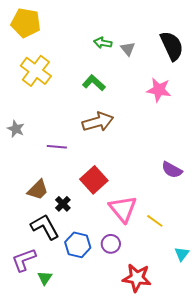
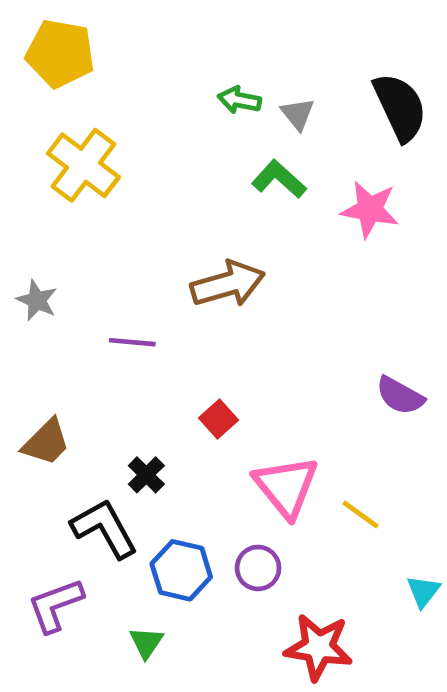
green L-shape: (94, 83) -> (279, 179), moved
red square: (94, 180) -> (218, 419), size x0.6
brown trapezoid: (38, 190) -> (46, 442), moved
green triangle: (45, 278) -> (146, 642), moved

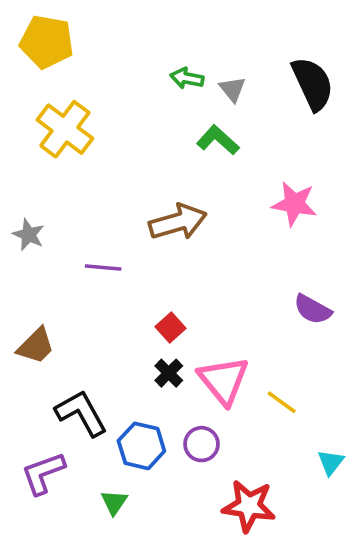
pink star: (370, 209) -> (294, 204), moved
black cross: (146, 475) -> (169, 373), moved

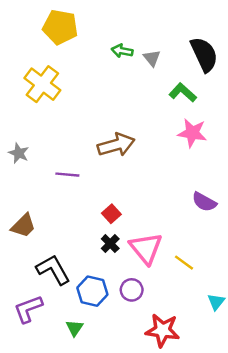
yellow pentagon: (47, 42) -> (60, 27), moved
green L-shape: (218, 140) -> (183, 92), moved

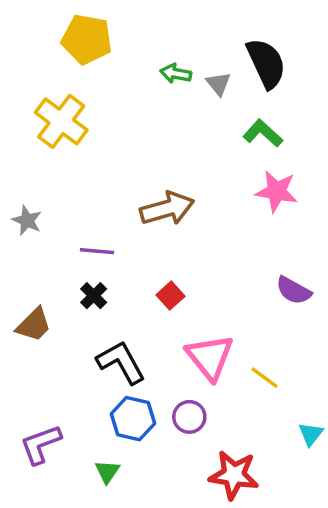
black semicircle: (204, 54) -> (266, 63), moved
red square: (111, 214) -> (171, 296), moved
black cross: (110, 244) -> (94, 296), moved
black L-shape: (53, 270) -> (121, 362), moved

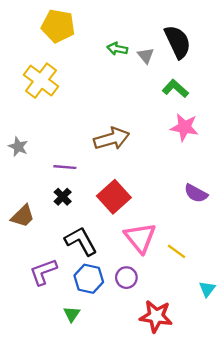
red square: (171, 296) -> (114, 197), size x1.8
purple L-shape: (41, 444) -> (43, 272), moved

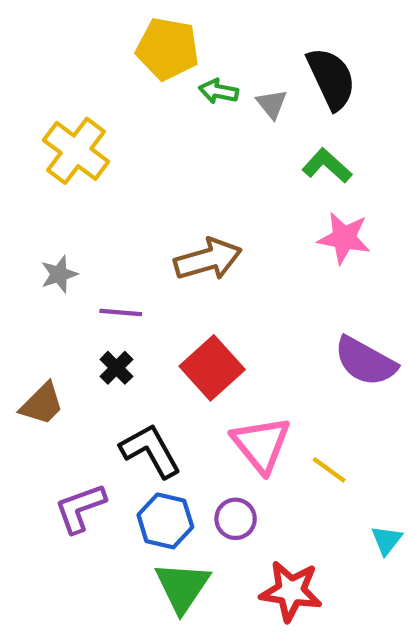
yellow pentagon: (58, 26) -> (167, 49), moved
gray star: (18, 147) -> (59, 274), moved, turned 30
purple semicircle: (196, 193) -> (365, 361), size x1.4
green triangle: (72, 314) -> (182, 587), moved, size x1.8

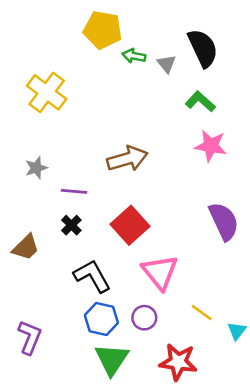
purple semicircle: (365, 361) -> (224, 221), turned -144
yellow line: (329, 470) -> (202, 312), moved
purple L-shape: (80, 508) -> (30, 337), moved, turned 132

